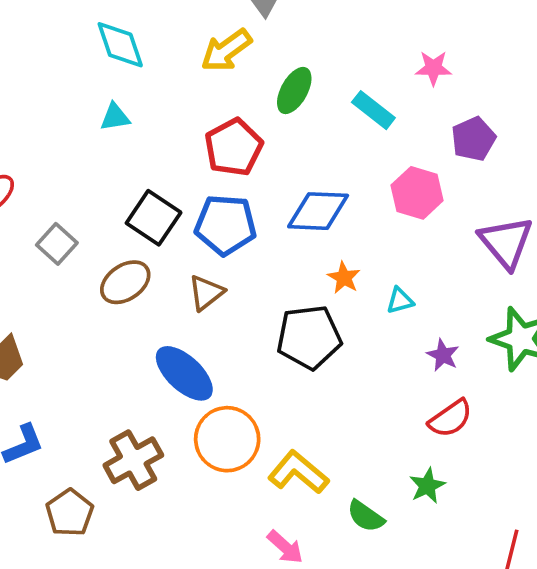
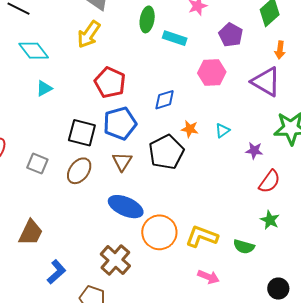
green ellipse: (294, 90) -> (147, 19), moved
blue diamond: (318, 211) -> (165, 100), size x0.7
black pentagon: (309, 337) -> (166, 152), moved

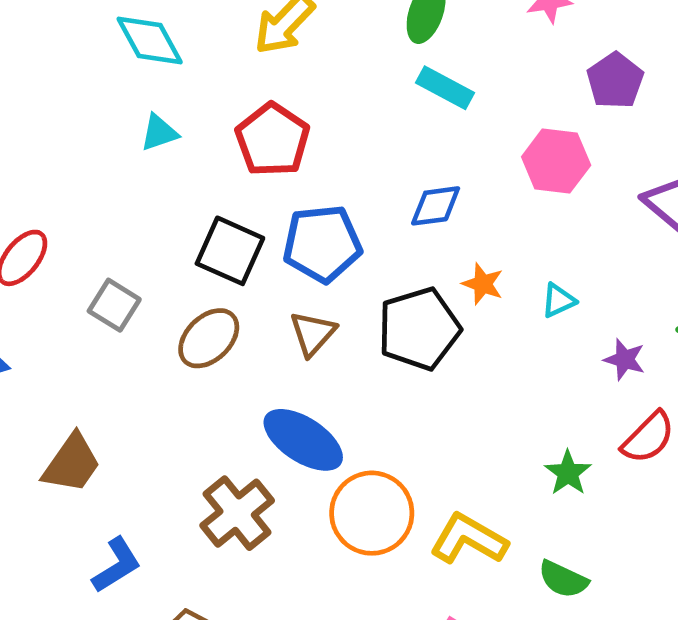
cyan rectangle: (175, 38) -> (445, 88), moved
red pentagon: (110, 82) -> (273, 140), moved
green star: (270, 220) -> (568, 473), moved
brown cross: (115, 260) -> (237, 513), moved

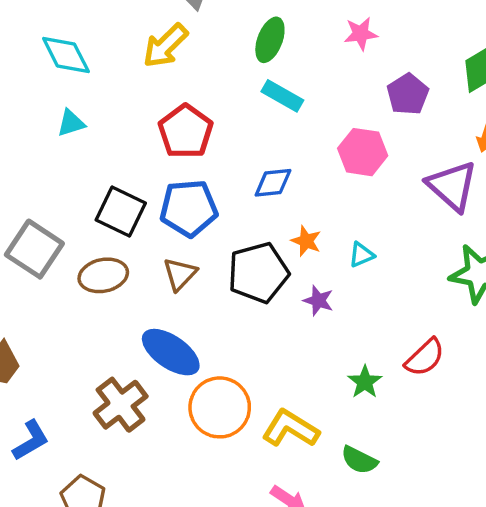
red pentagon: (273, 140) -> (186, 131), moved
gray square: (114, 305) -> (34, 249), size x1.5
brown ellipse: (209, 338) -> (103, 275), turned 30
purple star: (625, 360) -> (318, 301), moved

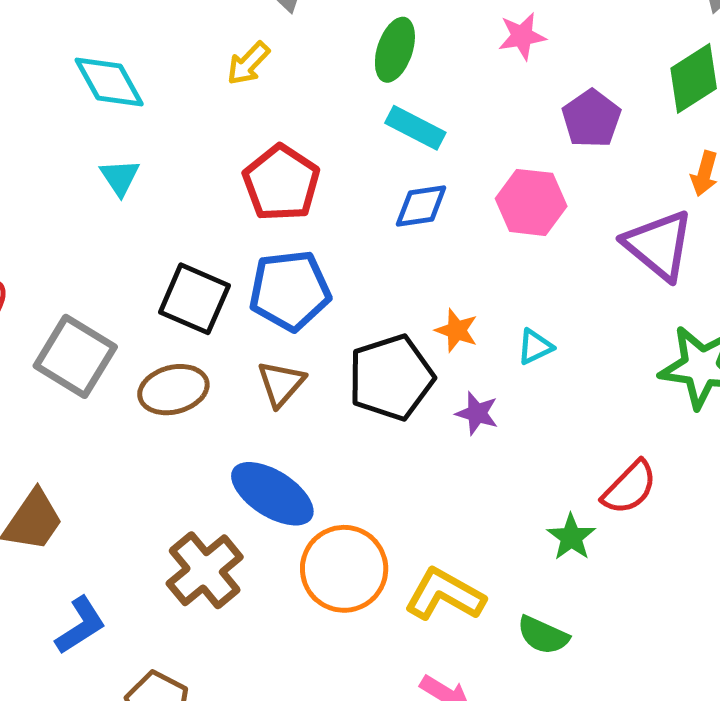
yellow arrow: (165, 46) -> (248, 63), size x0.7
cyan triangle: (71, 123) -> (120, 177), turned -44
blue diamond: (273, 183) -> (421, 206), moved
green star: (365, 382) -> (571, 537), moved

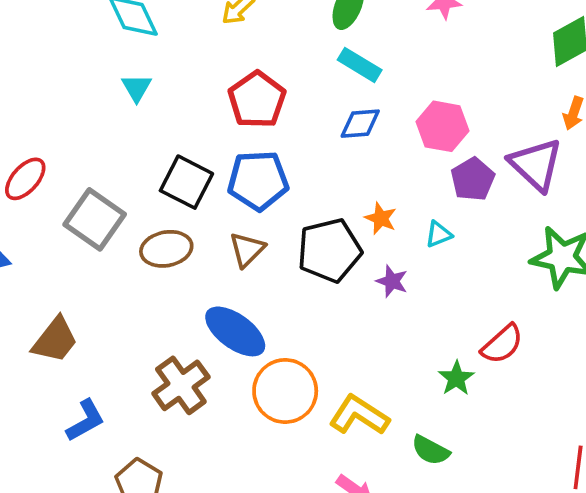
purple pentagon: (591, 119) -> (473, 179), moved

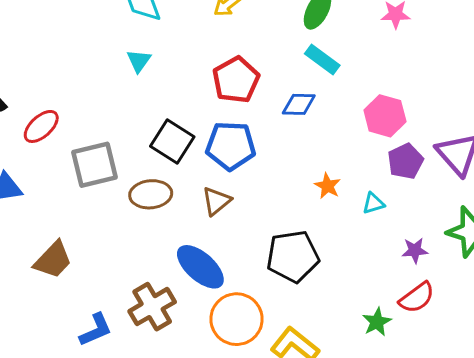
blue diamond: (360, 124) -> (299, 104), moved
gray square: (95, 219) -> (95, 165), turned 36
black pentagon: (329, 250) -> (293, 256), moved
purple star: (392, 281) -> (415, 250), moved, turned -30
blue L-shape: (86, 421) -> (96, 330), moved

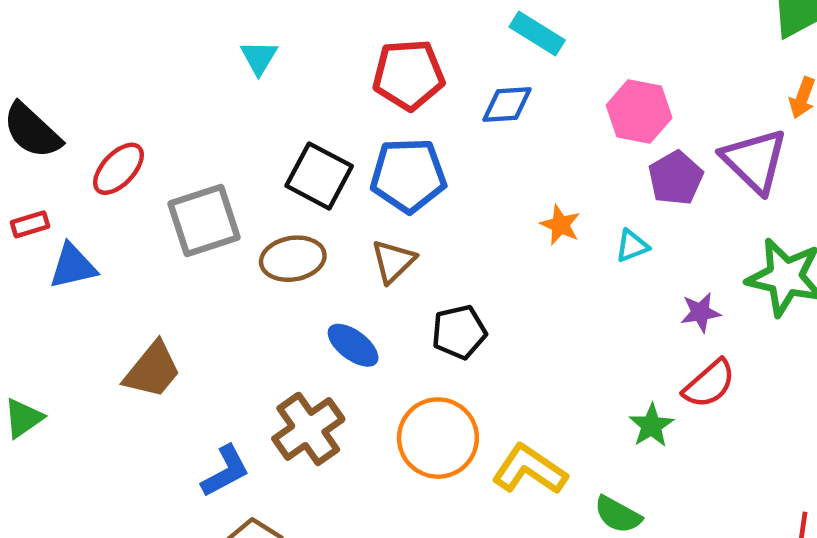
red pentagon: (236, 80) -> (409, 75), turned 30
black pentagon: (293, 256) -> (459, 332), moved, size x0.7
blue ellipse: (200, 267) -> (353, 345), moved, size x0.7

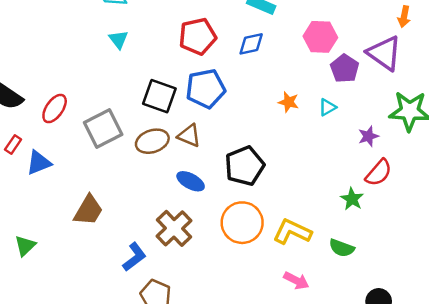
red rectangle: (30, 224) -> (13, 144), turned -30
brown triangle: (393, 261) -> (189, 136), moved, turned -45
black pentagon: (459, 332) -> (245, 166), size x1.4

